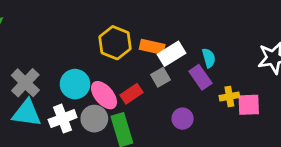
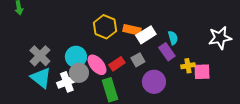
gray square: (160, 77) -> (138, 60), moved
cyan triangle: (27, 113) -> (41, 78), turned 30
gray circle: (94, 119) -> (79, 73), moved
purple circle: (183, 119) -> (154, 82), size x1.5

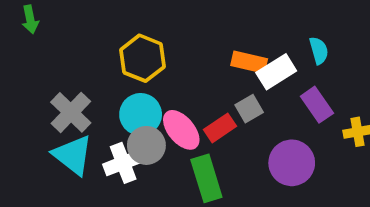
yellow hexagon: (105, 27) -> (143, 58), moved
cyan semicircle: (173, 38) -> (319, 50), moved
gray square: (138, 60) -> (249, 109), moved

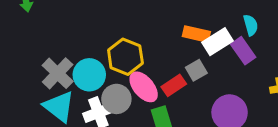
yellow hexagon: (143, 58) -> (125, 57), moved
purple rectangle: (317, 105) -> (243, 51), moved
cyan circle: (141, 114) -> (89, 75), moved

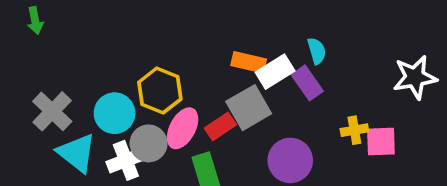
gray square: (196, 70) -> (249, 108), size x1.6
gray cross: (58, 73) -> (52, 111), moved
pink ellipse: (144, 87) -> (183, 128), turned 68

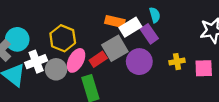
cyan circle: (115, 113) -> (17, 39), moved
pink square: (381, 142) -> (204, 68), moved
white cross: (126, 160) -> (36, 62), moved
purple circle: (290, 160) -> (139, 62), moved

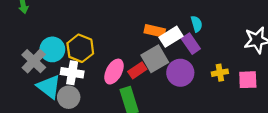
yellow hexagon: (63, 38) -> (80, 48), moved
white cross: (36, 62) -> (72, 73), turned 30
gray circle: (56, 69) -> (69, 97), moved

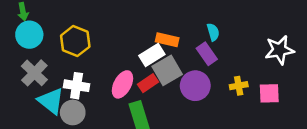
white rectangle: (171, 37) -> (152, 55), moved
yellow hexagon: (80, 48) -> (75, 41), moved
cyan circle: (52, 49) -> (29, 35), moved

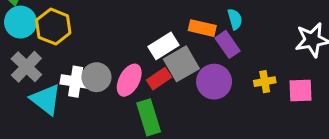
orange rectangle: (167, 40) -> (202, 28), moved
yellow hexagon: (75, 41) -> (53, 27), moved
gray circle: (73, 112) -> (96, 77), moved

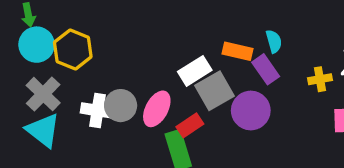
red rectangle: (159, 79) -> (190, 125), moved
yellow cross: (265, 82) -> (320, 79), moved
cyan triangle: (46, 100) -> (43, 130), moved

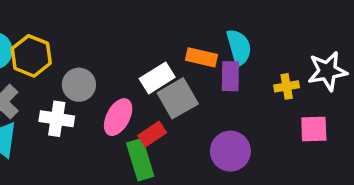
cyan semicircle: (274, 41) -> (239, 47), size x1.5
purple rectangle: (266, 69) -> (230, 76), turned 36
gray circle: (121, 106) -> (79, 85), moved
purple circle: (251, 110) -> (230, 151), moved

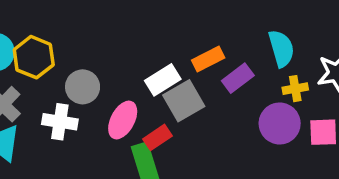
cyan semicircle: (239, 47) -> (281, 48), moved
orange rectangle: (201, 57) -> (208, 59), turned -40
purple rectangle: (230, 76) -> (238, 78), turned 52
purple circle: (230, 151) -> (280, 123), moved

